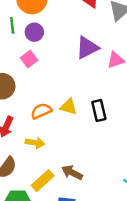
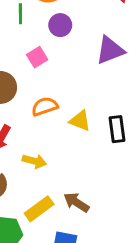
purple circle: (34, 32) -> (60, 25), moved
orange semicircle: (41, 111) -> (45, 106), moved

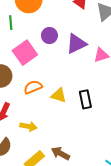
purple circle: (60, 25) -> (49, 36), moved
pink square: (37, 57) -> (25, 53), size x1.6

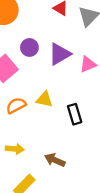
yellow triangle: (59, 95) -> (44, 99), moved
brown arrow: (60, 153) -> (55, 160), moved

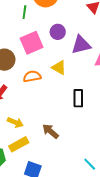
yellow triangle: (44, 99) -> (59, 68), moved
yellow arrow: (15, 149) -> (15, 122), moved

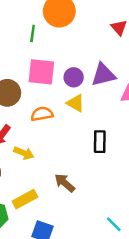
purple circle: (58, 32) -> (74, 77), moved
pink square: (32, 43) -> (41, 72), turned 30
yellow arrow: (15, 122) -> (24, 153), moved

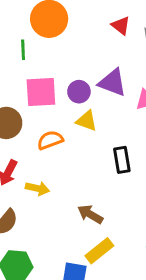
purple triangle: (103, 75) -> (112, 83), turned 44
yellow rectangle: (25, 199) -> (99, 251), moved

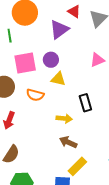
purple triangle: (112, 83) -> (59, 29), moved, turned -50
orange semicircle: (50, 140) -> (35, 95), turned -138
yellow arrow: (37, 188) -> (64, 119), moved

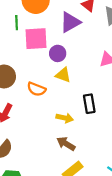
pink square: (25, 63) -> (36, 39), moved

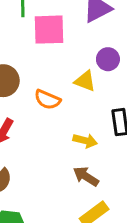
purple circle: (58, 53) -> (108, 59), moved

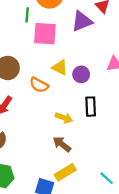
purple circle: (108, 59) -> (81, 74), moved
yellow triangle: (85, 81) -> (60, 67), moved

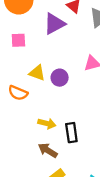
pink square: (45, 34) -> (18, 40), size x0.6
black rectangle: (91, 107) -> (71, 133), moved

